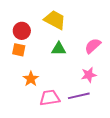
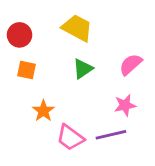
red circle: (22, 31) -> (20, 35), moved
green triangle: (59, 49) -> (83, 69), turned -35
pink trapezoid: (50, 98) -> (70, 138), turned -135

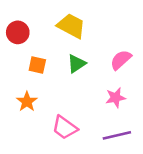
orange square: (27, 70) -> (37, 65), moved
orange star: (43, 111) -> (27, 102), moved
purple line: (111, 135) -> (117, 135), moved

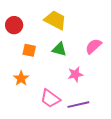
green triangle: (76, 64) -> (59, 49), turned 49
pink star: (116, 98) -> (75, 74), moved
purple line: (117, 135) -> (78, 105), moved

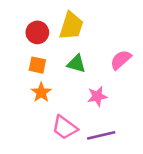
yellow trapezoid: (55, 20) -> (71, 26), turned 80
red circle: (14, 25) -> (37, 32), moved
orange star: (21, 78) -> (41, 92), moved

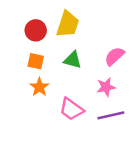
pink star: (97, 96) -> (106, 87), moved
pink trapezoid: (65, 128) -> (71, 109), moved
purple line: (101, 135) -> (111, 115), moved

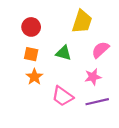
yellow trapezoid: (68, 24) -> (82, 22), moved

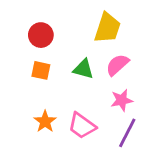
pink semicircle: (100, 50) -> (117, 65), moved
orange star: (34, 77) -> (45, 121), moved
purple line: (97, 102) -> (127, 133), turned -50

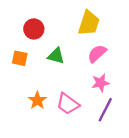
green triangle: (83, 69) -> (56, 56), moved
orange square: (41, 70) -> (20, 58), moved

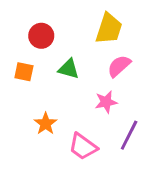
pink star: (101, 83) -> (106, 102), moved
pink trapezoid: (68, 104) -> (83, 147), moved

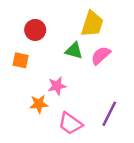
green triangle: (69, 69) -> (74, 51), moved
pink star: (106, 102) -> (57, 86), moved
orange star: (46, 124) -> (39, 104), turned 30

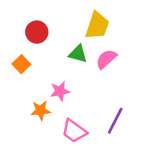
orange square: (21, 60) -> (21, 64), turned 35

